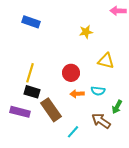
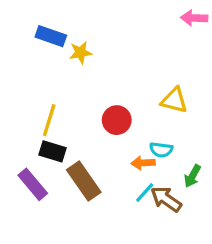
yellow star: (86, 32) -> (80, 53), moved
orange arrow: (77, 94) -> (143, 163), moved
purple rectangle: (20, 112) -> (33, 184), turned 36
cyan line: (73, 132) -> (145, 193), moved

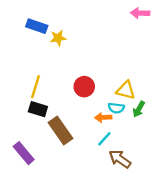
yellow triangle: (174, 100) -> (126, 90), moved
green arrow: (192, 176) -> (139, 109), moved
purple rectangle: (33, 184) -> (24, 153), moved
brown arrow: (166, 199) -> (120, 159), moved

